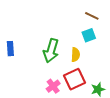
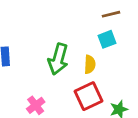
brown line: (92, 16) -> (111, 14), turned -40
pink cross: (53, 86) -> (36, 105), moved

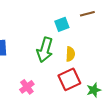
cyan square: (107, 39) -> (62, 24), moved

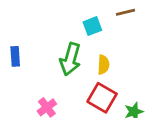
red square: (69, 79) -> (102, 98), turned -35

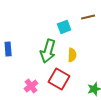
red square: (102, 98) -> (59, 79), moved

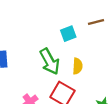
green arrow: (48, 51) -> (50, 61), turned -45

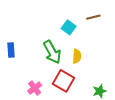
cyan square: (68, 34) -> (69, 27), turned -32

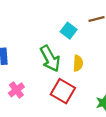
pink cross: (35, 88) -> (16, 90), moved

